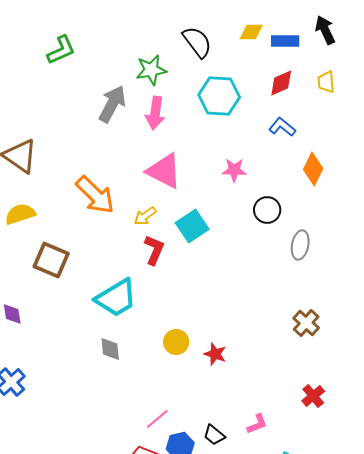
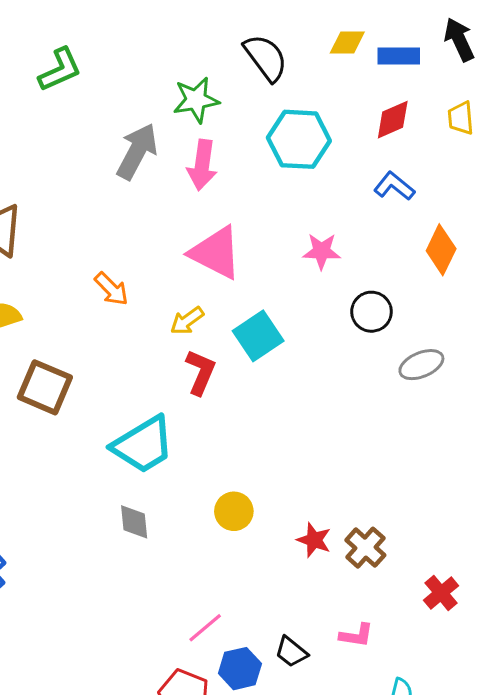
orange arrow: (95, 195) -> (111, 289), size x0.6
gray ellipse: (300, 245) -> (421, 365), turned 56
brown cross: (306, 323) -> (365, 548), moved
red star: (215, 354) -> (314, 540), moved
pink L-shape: (257, 424) -> (356, 635), turned 30

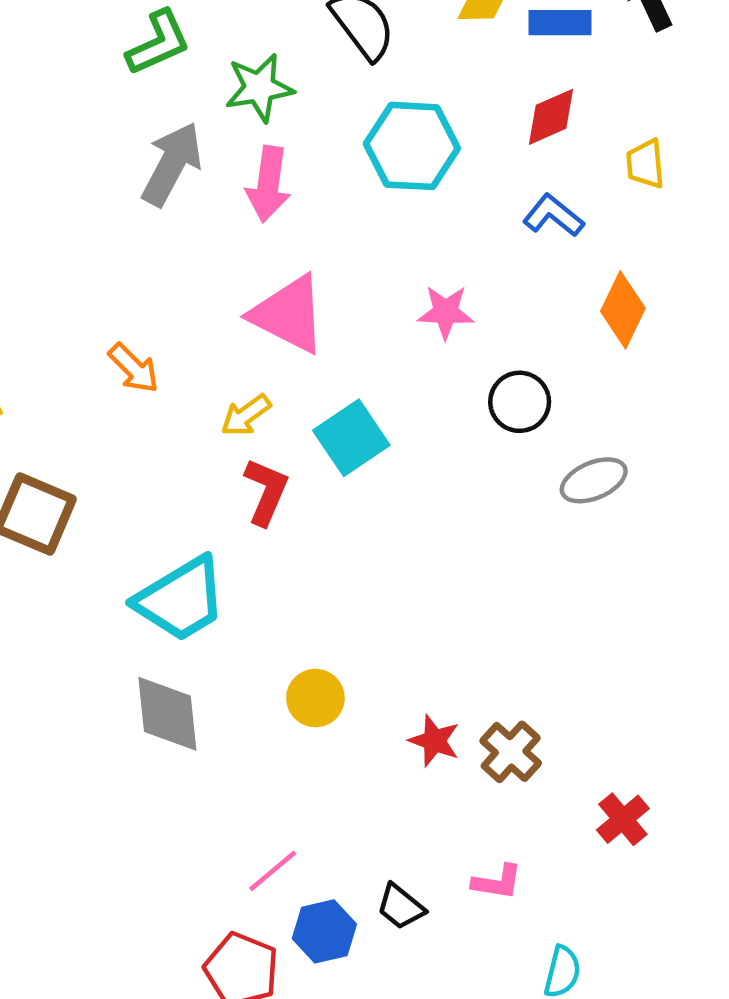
green L-shape: (60, 70) -> (158, 43), moved
yellow trapezoid: (461, 118) -> (645, 164), moved
gray diamond: (134, 522) -> (167, 714), size x1.5

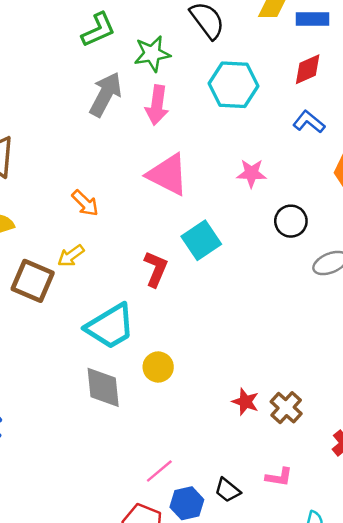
yellow arrow: (246, 415) -> (71, 256), moved
yellow circle: (315, 698) -> (158, 367), moved

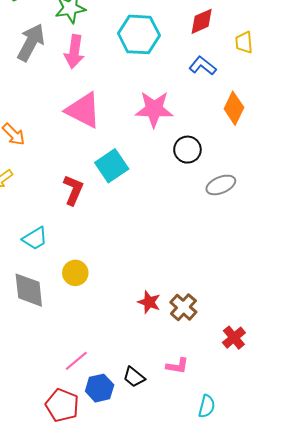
pink star: (251, 173) -> (154, 109), size x1.5
cyan trapezoid: (110, 326) -> (35, 239), size x0.6

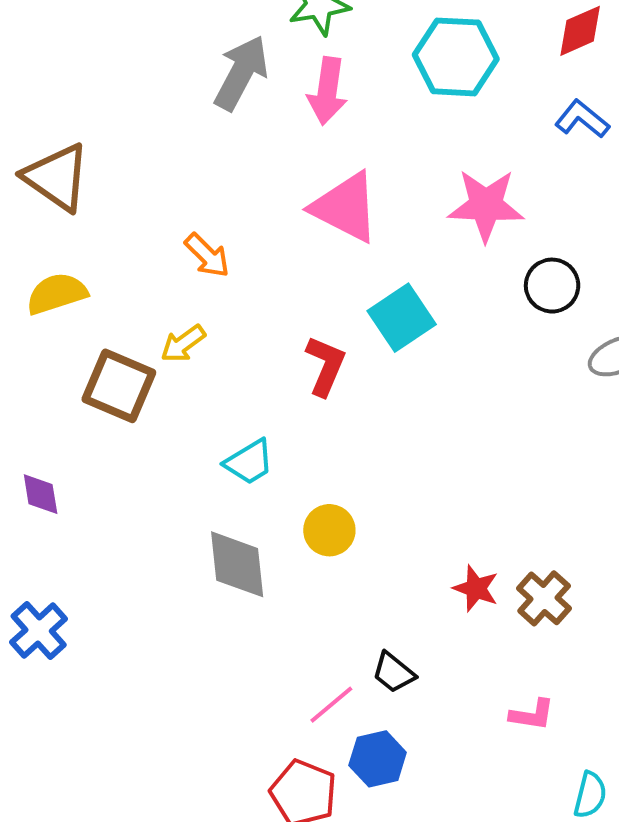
black trapezoid: (134, 377) -> (394, 673), moved

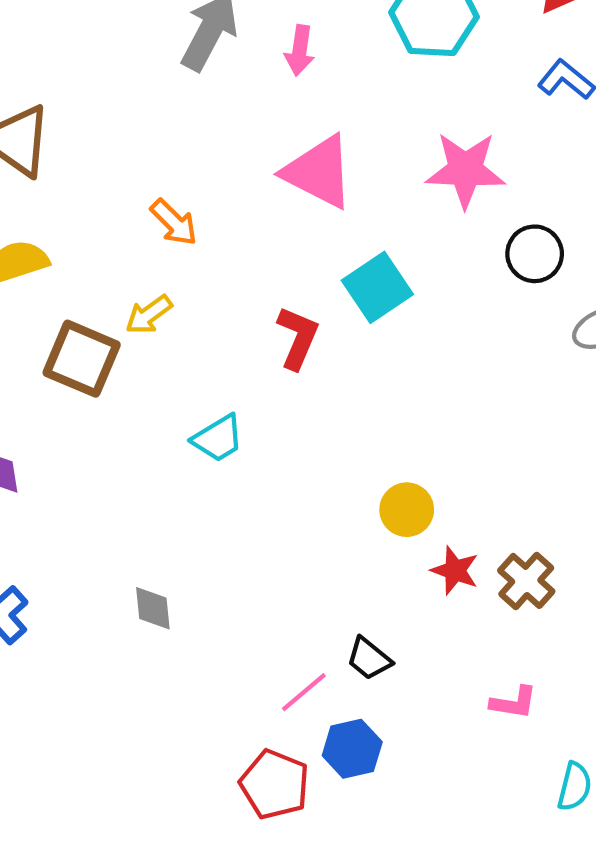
pink arrow: (327, 91) -> (300, 50), size x0.7
yellow circle: (329, 530) -> (407, 510), moved
gray diamond: (237, 564) -> (153, 608), moved, size x0.6

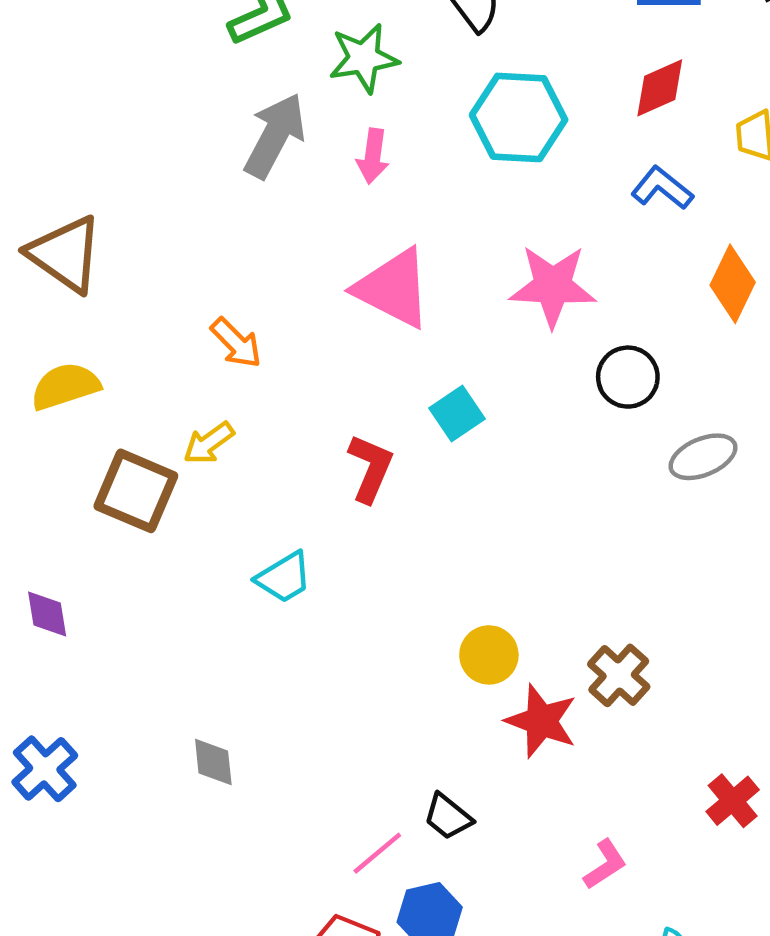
cyan square: (377, 287) -> (457, 414), size x0.7
red star: (455, 570) -> (541, 721), size x1.4
brown cross: (526, 581) -> (619, 675), moved
pink L-shape: (514, 703) -> (605, 865), turned -42

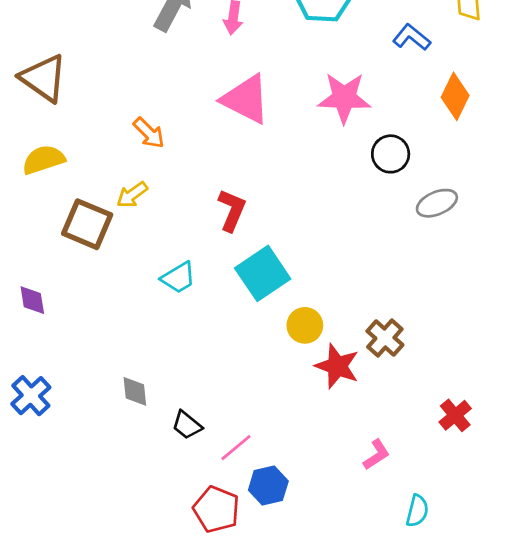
cyan square: (457, 414) -> (263, 273), moved, size x1.6
black trapezoid: (448, 817) -> (187, 425), moved

